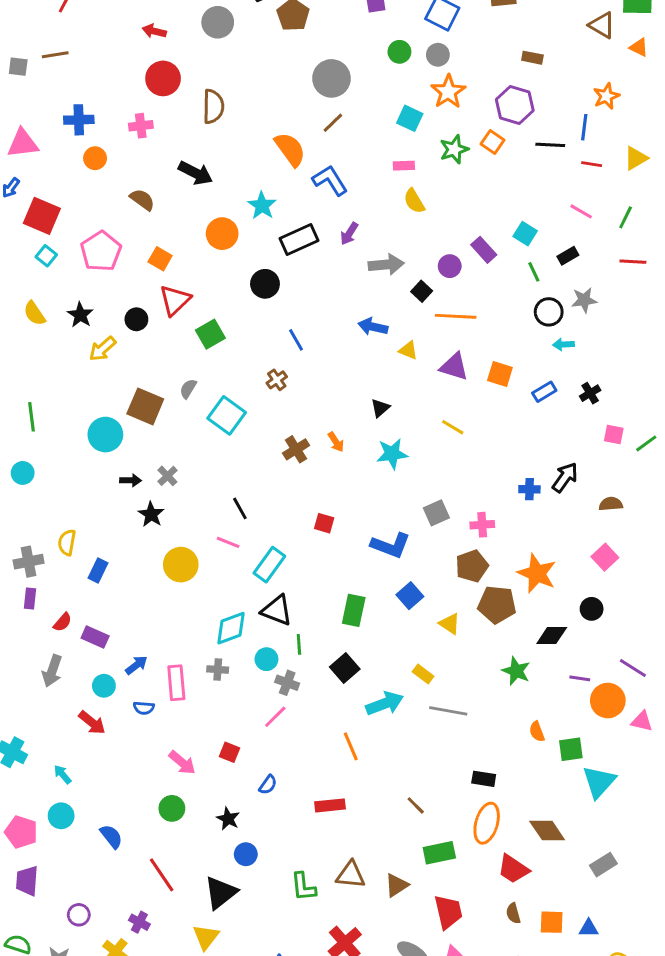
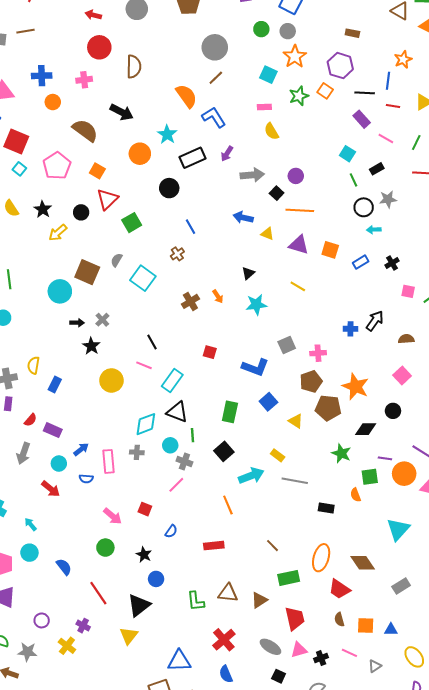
brown semicircle: (142, 200) -> (85, 130), size x1.5
purple rectangle: (484, 250) -> (362, 119), moved
green square: (571, 749) -> (370, 477), moved
black rectangle: (484, 779) -> (326, 508), moved

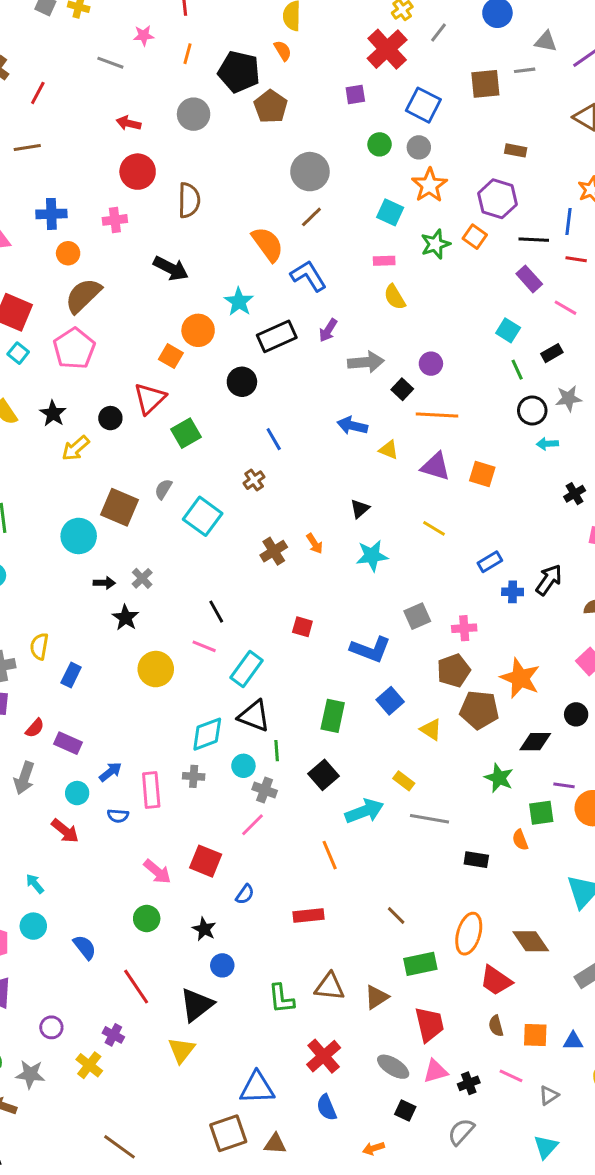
brown semicircle: (85, 130) -> (83, 296), moved, turned -80
orange square: (97, 171) -> (171, 356), moved
blue rectangle: (361, 262) -> (490, 562), moved
red square: (145, 509) -> (206, 861), size x1.5

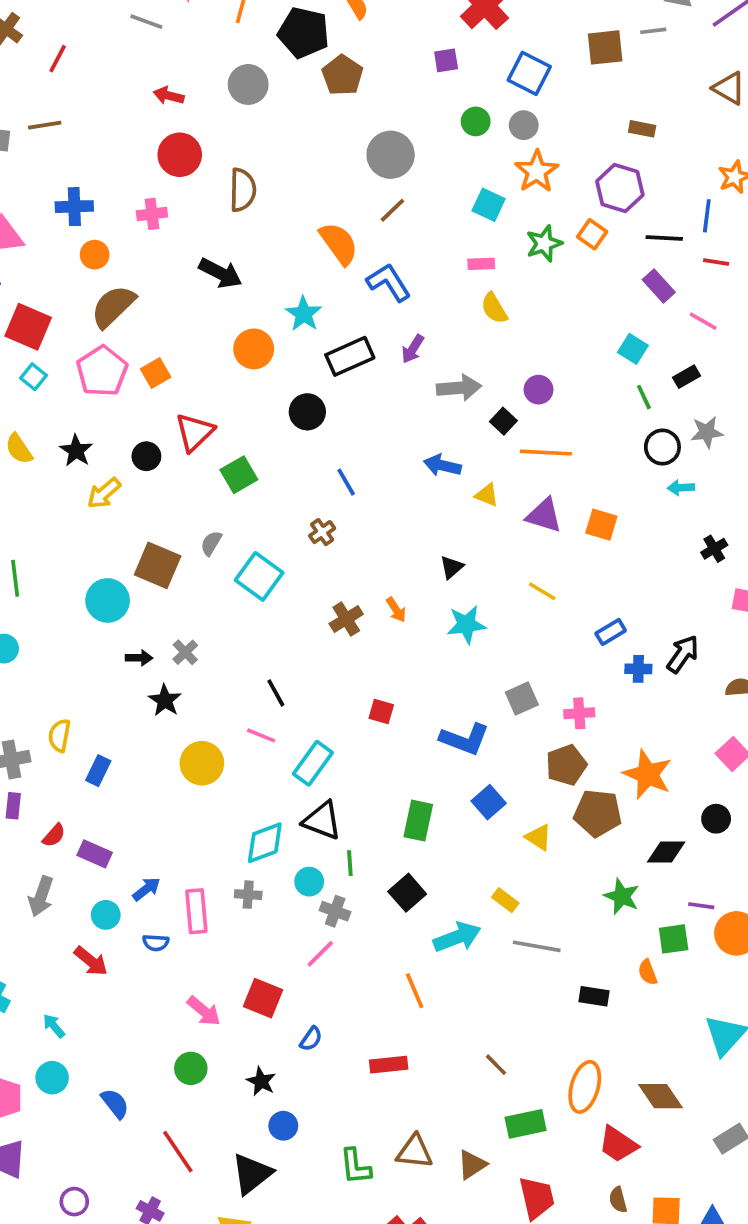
orange square: (171, 356) -> (156, 373), moved, turned 30

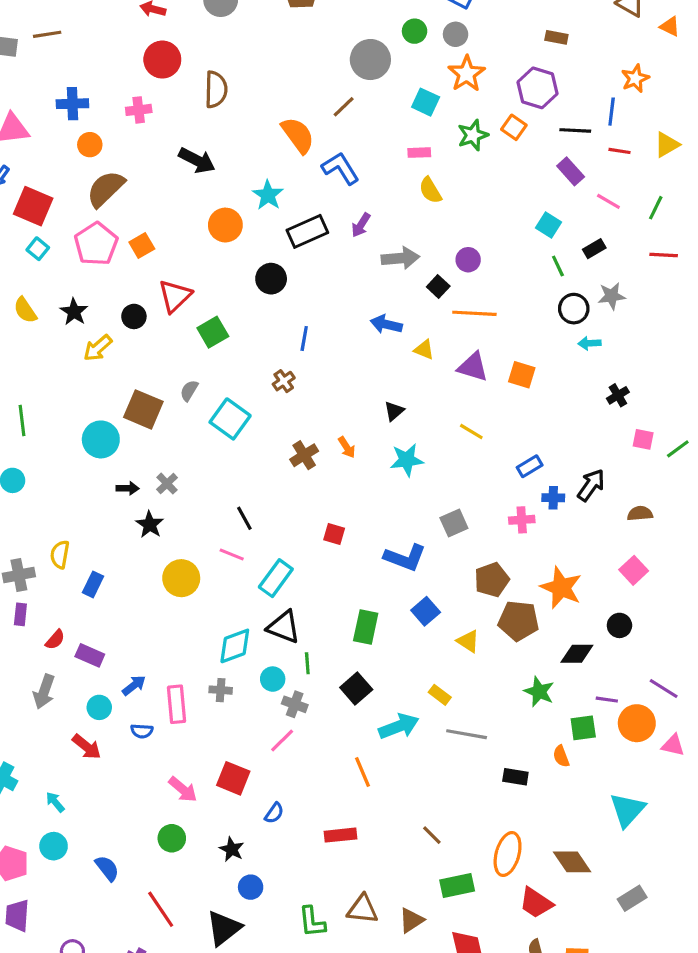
gray circle: (391, 155) -> (370, 60), moved
blue line: (346, 482) -> (304, 339), turned 40
pink cross: (579, 713) -> (522, 520), moved

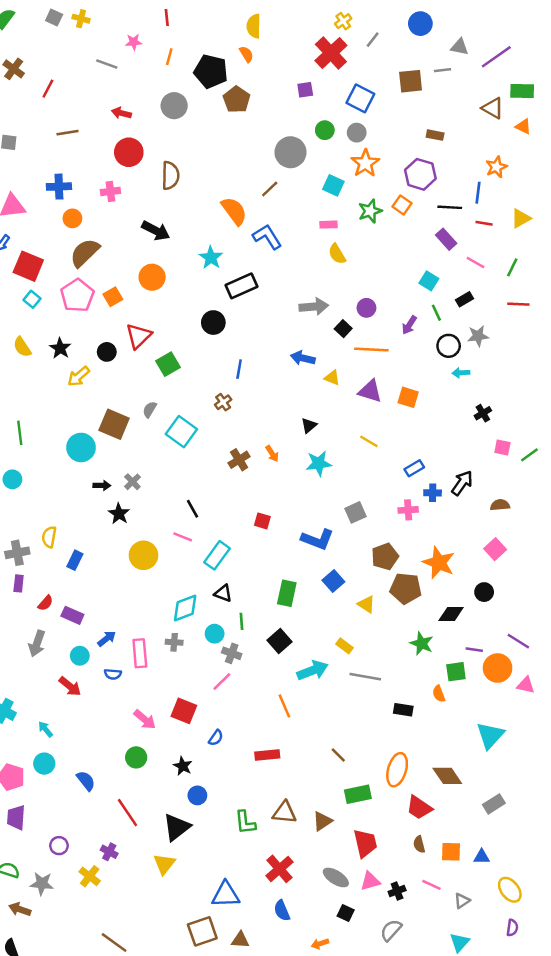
brown line: (47, 34) -> (68, 133), moved
orange circle: (225, 225) -> (152, 277), moved
purple arrow: (361, 225) -> (409, 325), moved
black triangle: (284, 627) -> (223, 593), size x0.7

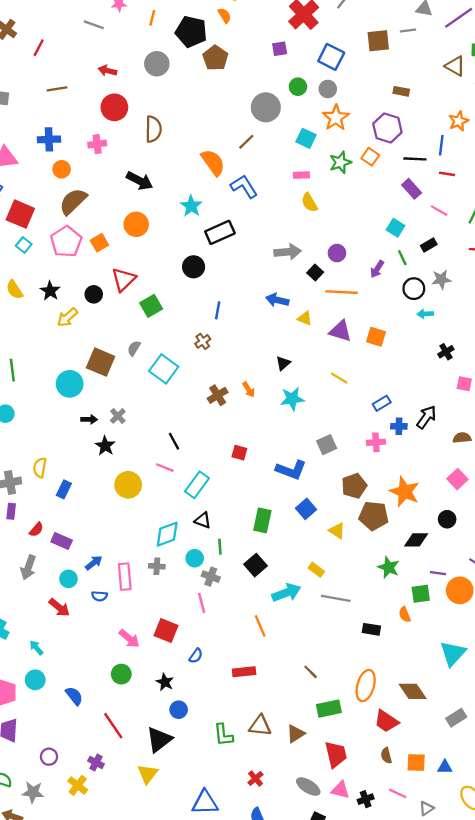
pink line: (222, 681) -> (202, 603), turned -60
red cross: (279, 869) -> (255, 779), size x0.6
pink triangle: (370, 881) -> (340, 790), turned 30

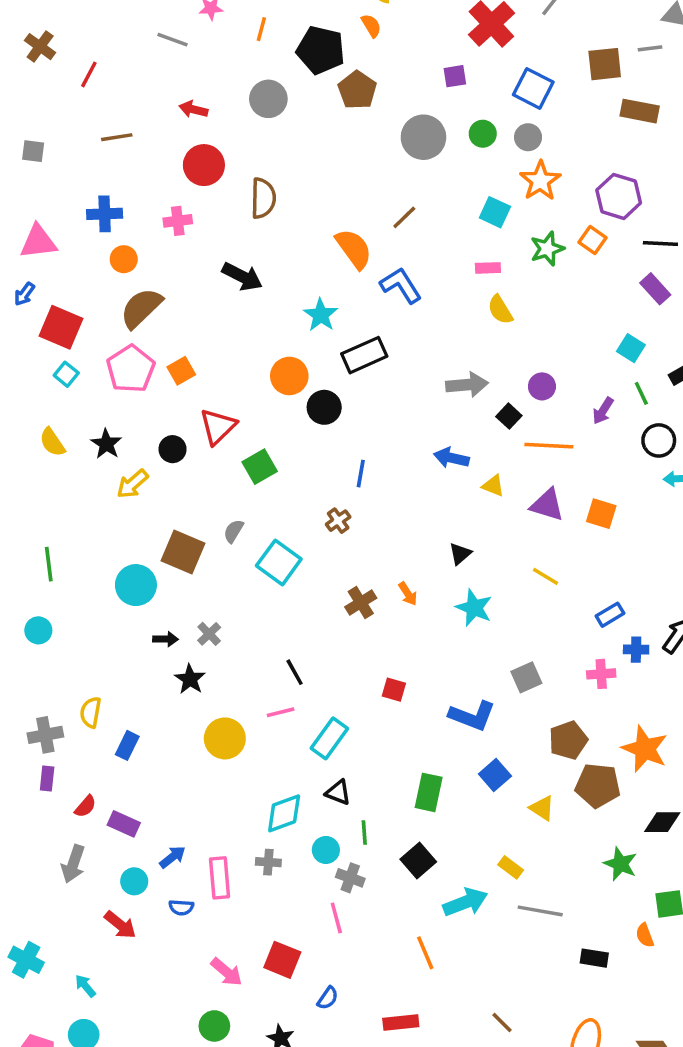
brown rectangle: (401, 91) -> (640, 111), moved, size x1.5
gray circle: (266, 107) -> (423, 137), moved
orange circle: (136, 224) -> (289, 376), moved
cyan star: (292, 399) -> (474, 608), turned 30
pink line: (165, 468) -> (281, 712), turned -36

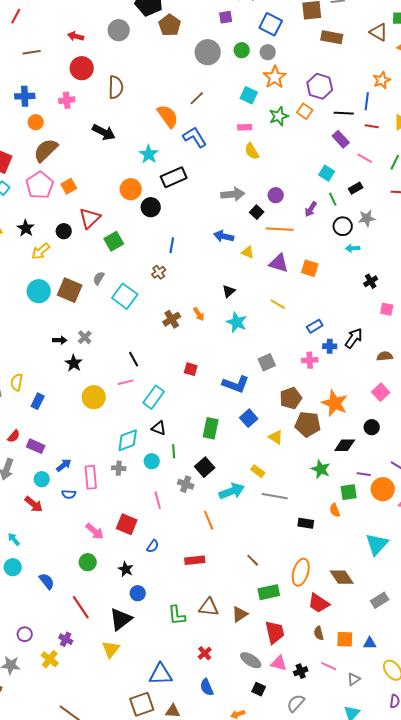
cyan circle: (136, 585) -> (39, 291), moved
gray cross: (350, 878) -> (186, 484), moved

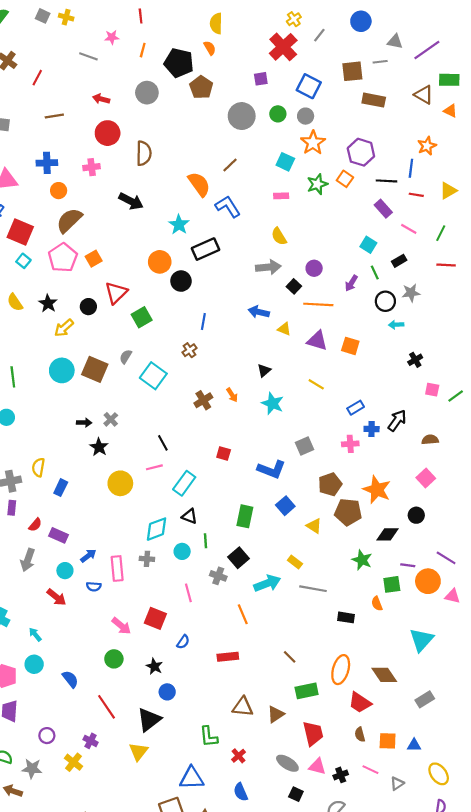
yellow semicircle: (252, 151) -> (279, 236), moved
green L-shape: (177, 615) -> (209, 737), moved

